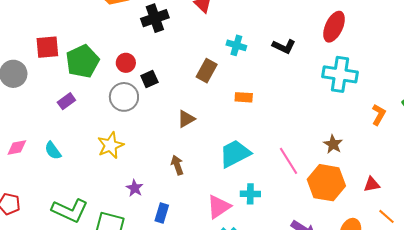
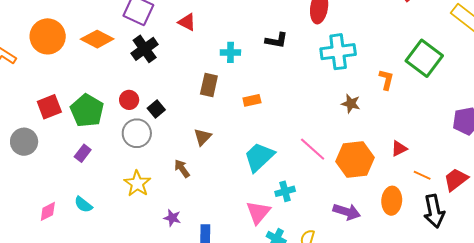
brown star: (333, 144) -> (351, 104), moved
brown arrow: (177, 165) -> (182, 169), moved

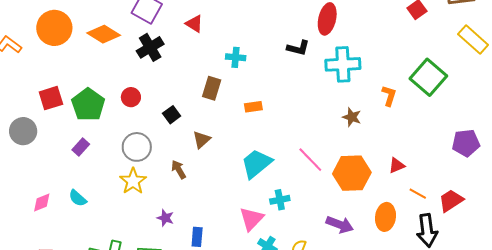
black L-shape: (276, 40) -> (298, 48), moved
black square: (156, 109) -> (172, 115), moved
gray circle: (137, 133) -> (137, 147), moved

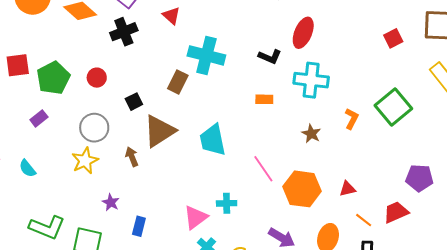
cyan cross: (236, 57) -> (206, 55), size x1.8
orange rectangle: (253, 107) -> (264, 99), moved
brown triangle: (202, 140) -> (159, 131), size x1.8
cyan trapezoid: (256, 164) -> (213, 140), moved, turned -72
red trapezoid: (451, 201) -> (396, 212), moved

